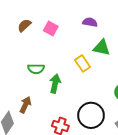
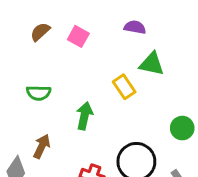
green semicircle: (36, 69) -> (39, 93), moved

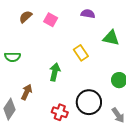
green triangle: (152, 64) -> (111, 38), moved
green semicircle: (39, 93) -> (13, 57), moved

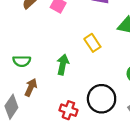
green semicircle: (13, 57) -> (22, 61), moved

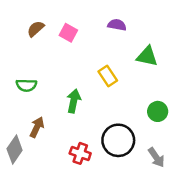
green semicircle: (22, 61) -> (26, 85), moved

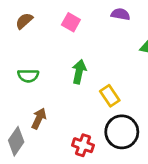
brown semicircle: (36, 29) -> (24, 21), moved
yellow rectangle: (108, 76) -> (110, 96), moved
green arrow: (74, 101) -> (79, 72), moved

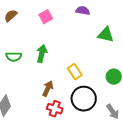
pink square: (71, 22) -> (46, 17), turned 32
green arrow: (79, 72) -> (42, 54), moved
brown arrow: (39, 118) -> (48, 89), moved

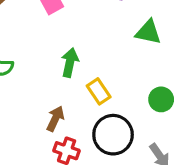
green arrow: (42, 54) -> (70, 63), moved

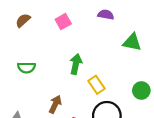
brown arrow: (55, 119) -> (55, 104), moved

